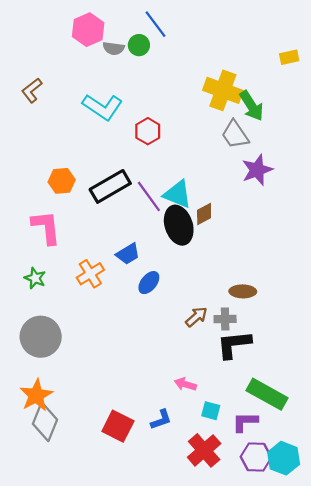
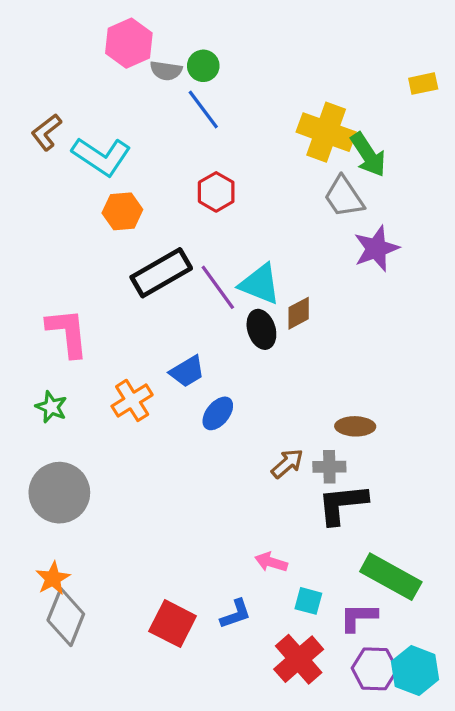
blue line: (156, 24) -> (203, 109), moved
cyan L-shape: (102, 107) -> (101, 156), moved
orange hexagon: (62, 181) -> (122, 211), moved
black ellipse: (179, 225) -> (261, 329), size x0.7
orange star: (36, 395) -> (53, 578), size x0.7

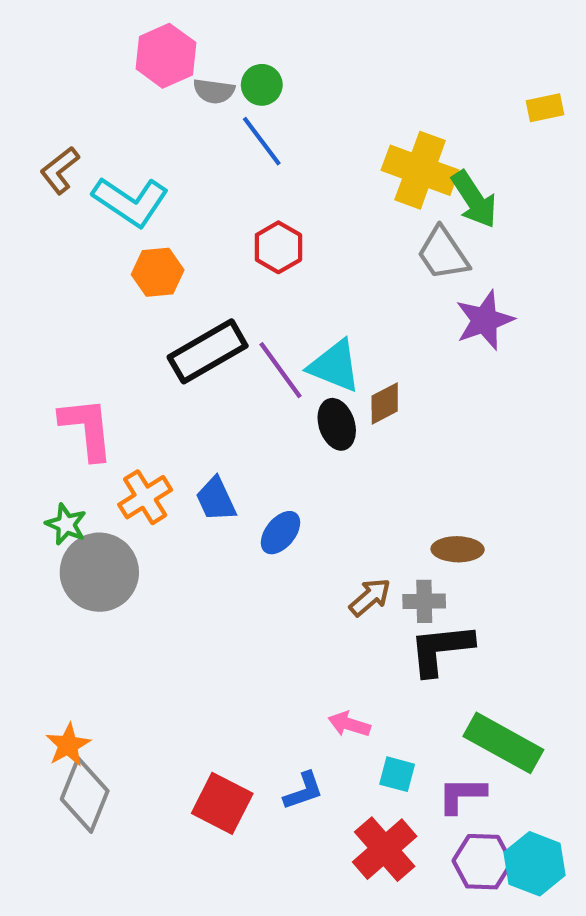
blue trapezoid: (187, 371) -> (216, 499), moved, turned 96
orange cross: (132, 400) -> (145, 497), moved
gray circle: (59, 493) -> (99, 572), moved

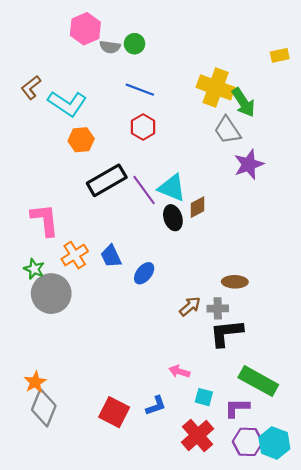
blue line: (262, 141) -> (140, 90), moved, turned -32

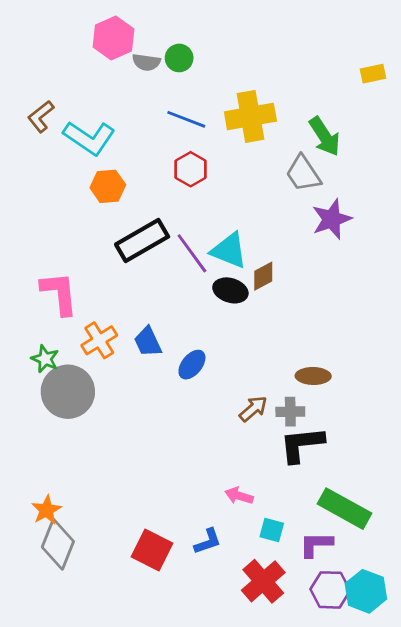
yellow cross: (216, 87) -> (250, 116), moved, turned -30
black ellipse: (173, 218) -> (230, 290), turned -55

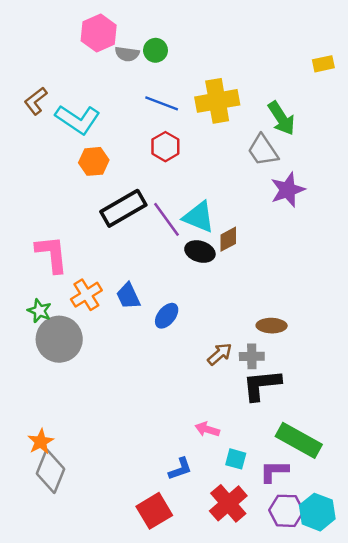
red square: (152, 550) -> (154, 511), moved, turned 32

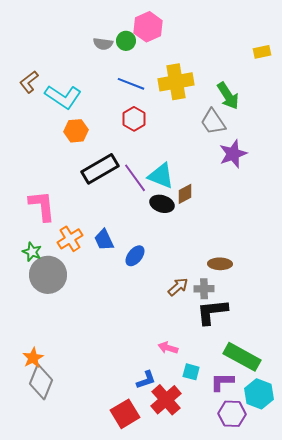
pink hexagon: (99, 33) -> (148, 27), moved
red cross: (228, 503) -> (166, 400), moved
cyan hexagon: (317, 512) -> (259, 394), moved

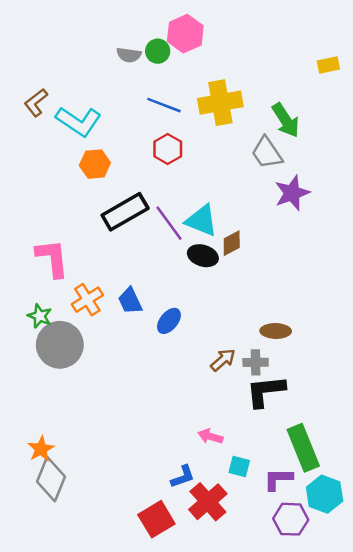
green rectangle: (242, 357) -> (303, 448), turned 39

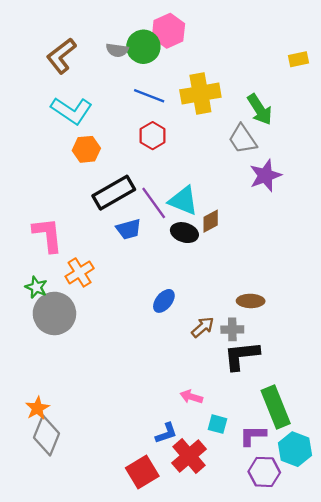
green circle: (158, 51) -> (143, 47), size x1.5
brown L-shape: (36, 103) -> (61, 56), moved, size x1.4
blue trapezoid: (130, 301) -> (129, 229), moved, turned -80
blue ellipse: (169, 321) -> (164, 301), moved

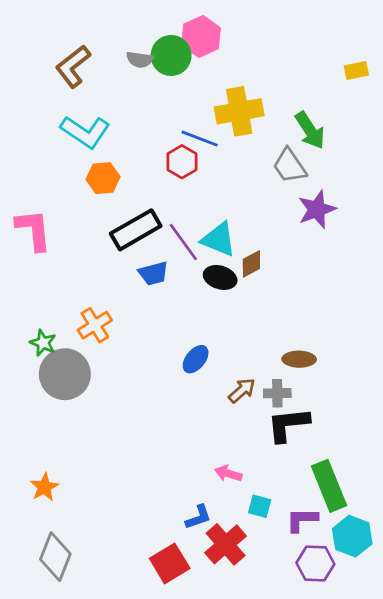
blue line: (149, 96) -> (200, 139), moved
pink L-shape: (48, 235) -> (34, 230), moved
gray diamond: (47, 435) -> (55, 557), moved

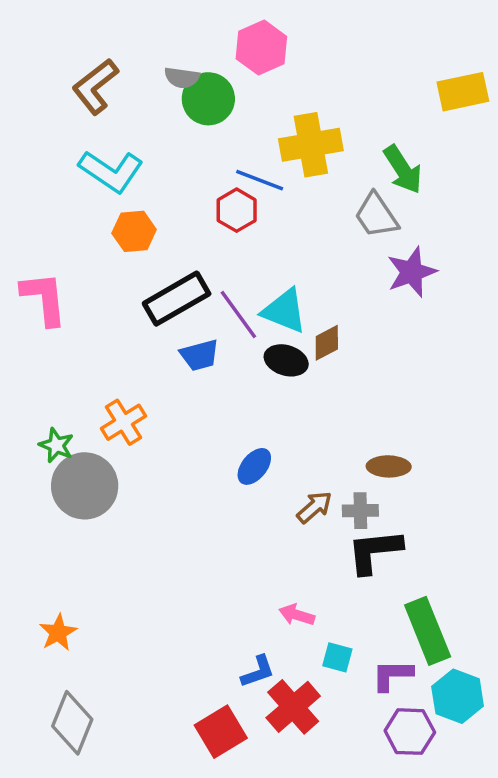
green circle: (171, 55) -> (208, 99), moved
yellow rectangle: (356, 70) -> (463, 92), size x1.6

